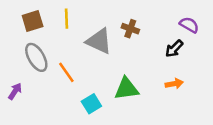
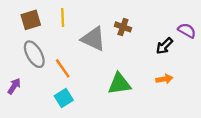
purple semicircle: (189, 25) -> (187, 31), moved
cyan square: (91, 104) -> (64, 98), moved

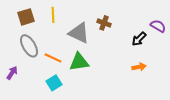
orange line: (63, 68) -> (53, 58), turned -30
green triangle: (119, 84) -> (79, 62), moved

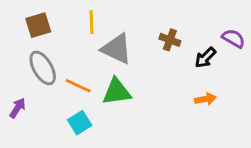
yellow line: (53, 15) -> (91, 22), moved
brown cross: (104, 23) -> (170, 40), moved

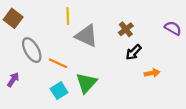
brown square: (38, 25) -> (13, 18), moved, turned -36
brown cross: (170, 40) -> (126, 29), turned 32
black arrow: (205, 58) -> (133, 52), moved
green triangle: (117, 92) -> (86, 83), moved, turned -40

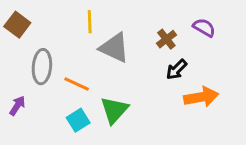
purple semicircle: (173, 28) -> (204, 28), moved
gray ellipse: (32, 50) -> (42, 67), turned 35
orange arrow: (152, 73) -> (201, 97), size x1.6

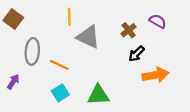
green triangle: (114, 110) -> (98, 95), moved, turned 45

